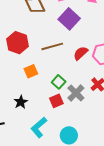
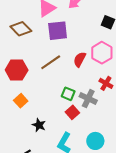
purple square: (69, 19) -> (58, 31), turned -30
orange square: (31, 71) -> (21, 101), moved

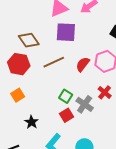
brown diamond: (21, 29) -> (29, 40), moved

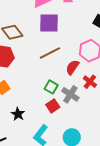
brown line: (54, 62) -> (50, 53), moved
red semicircle: (83, 64) -> (72, 67), moved

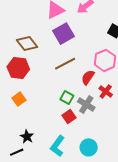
purple square: (49, 23) -> (64, 34), turned -30
black star: (18, 114) -> (27, 137), moved

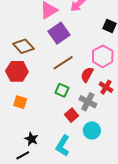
green square: (67, 98) -> (62, 90), moved
orange square: (19, 99) -> (20, 102), turned -32
cyan circle: (89, 147) -> (92, 130), moved

